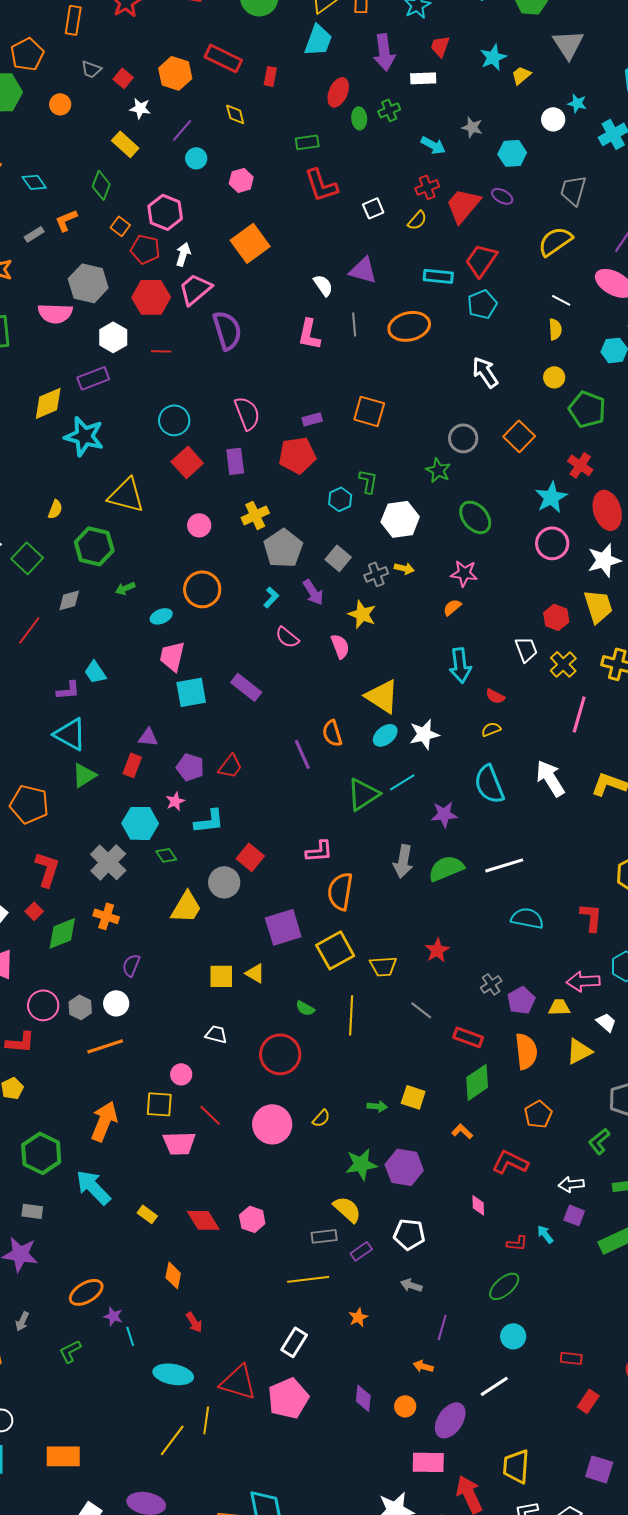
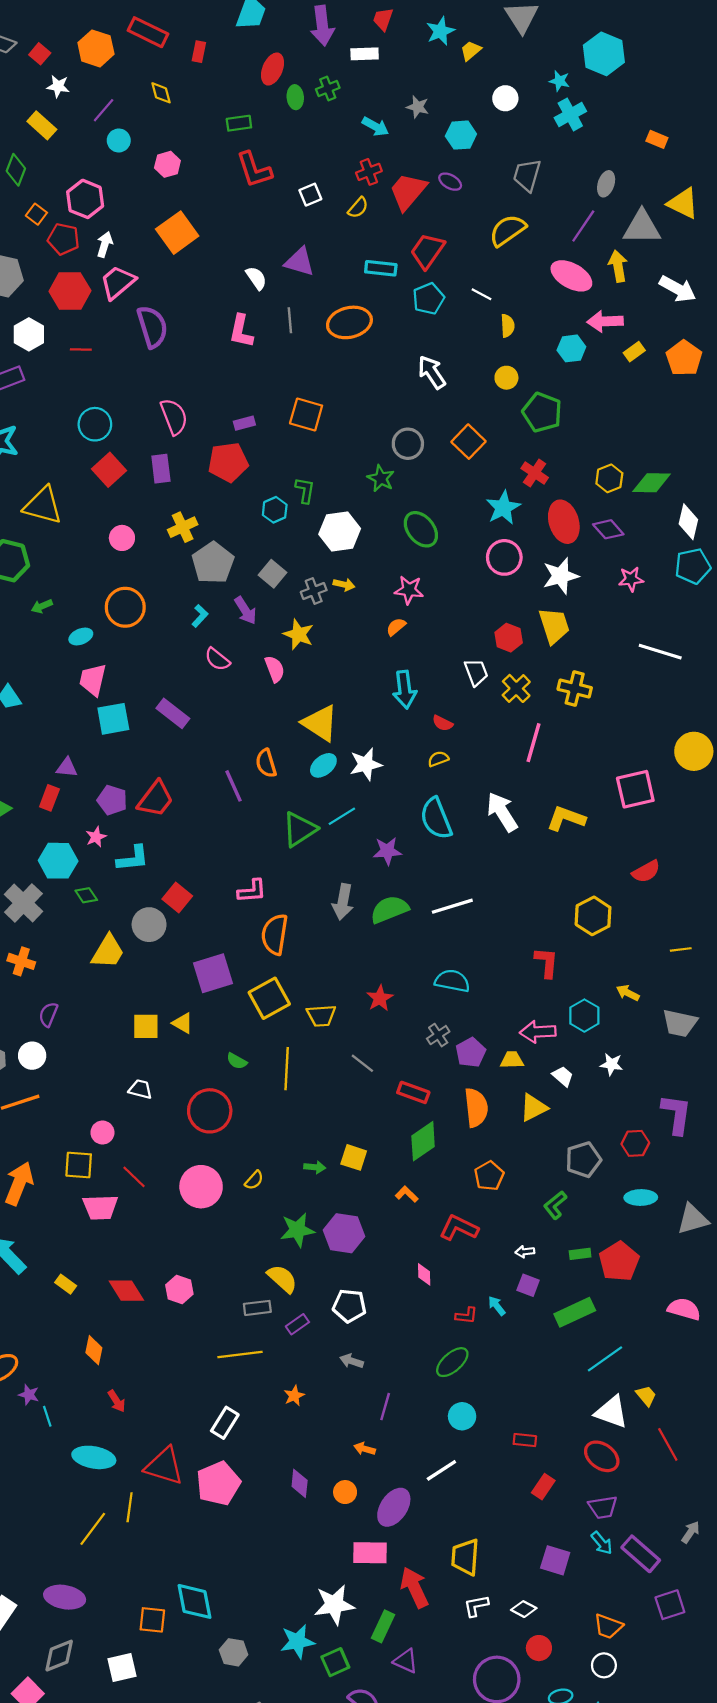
cyan star: (577, 103) -> (560, 81), moved
white line: (561, 300) -> (482, 294), moved
red trapezoid: (230, 766) -> (156, 799), size x1.4
cyan semicircle: (527, 918) -> (452, 981), moved
white arrow: (571, 1184) -> (525, 1252), size x0.7

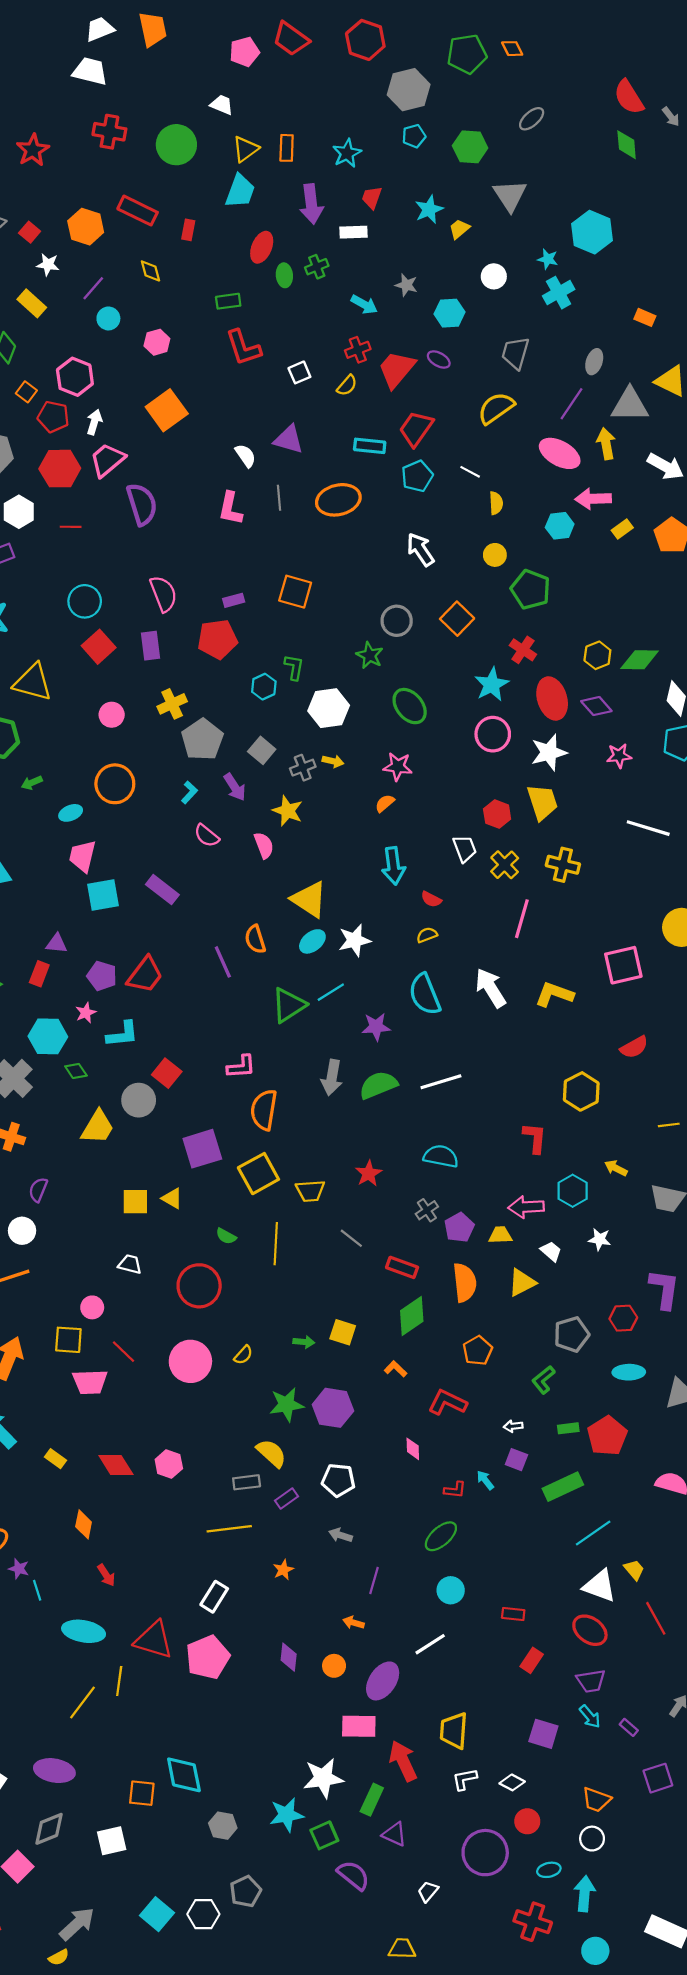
purple rectangle: (641, 1554) -> (629, 1727), size x0.5

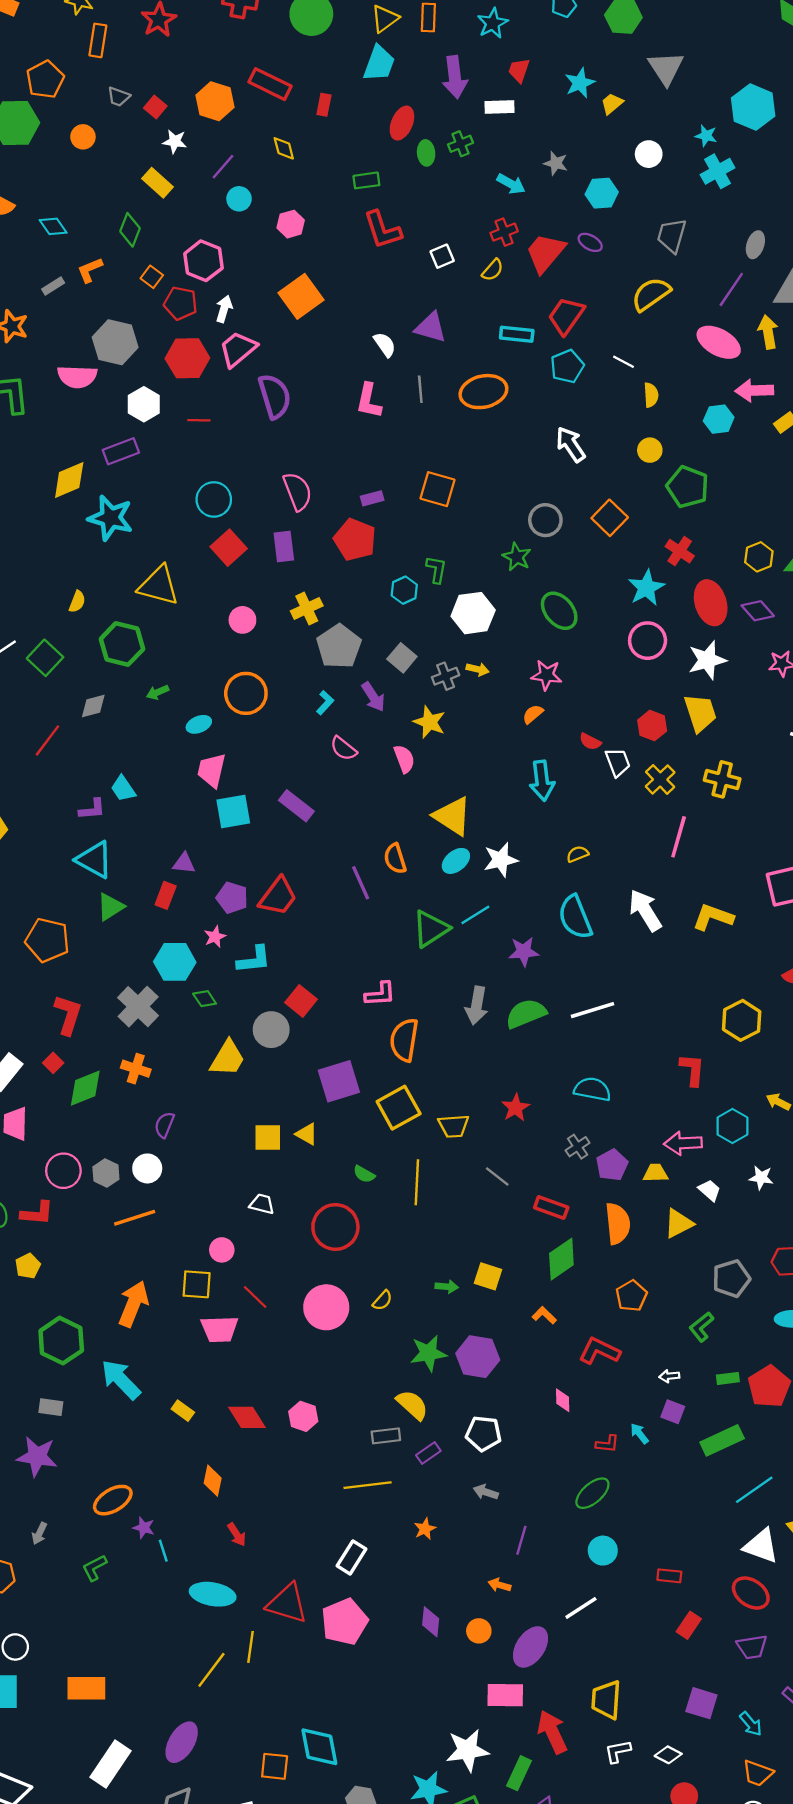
red pentagon: (217, 639) -> (355, 540), turned 30
red semicircle: (431, 899) -> (590, 742), moved
cyan arrow: (590, 1717) -> (751, 1724), moved
purple ellipse: (54, 1771) -> (182, 1742), turned -69

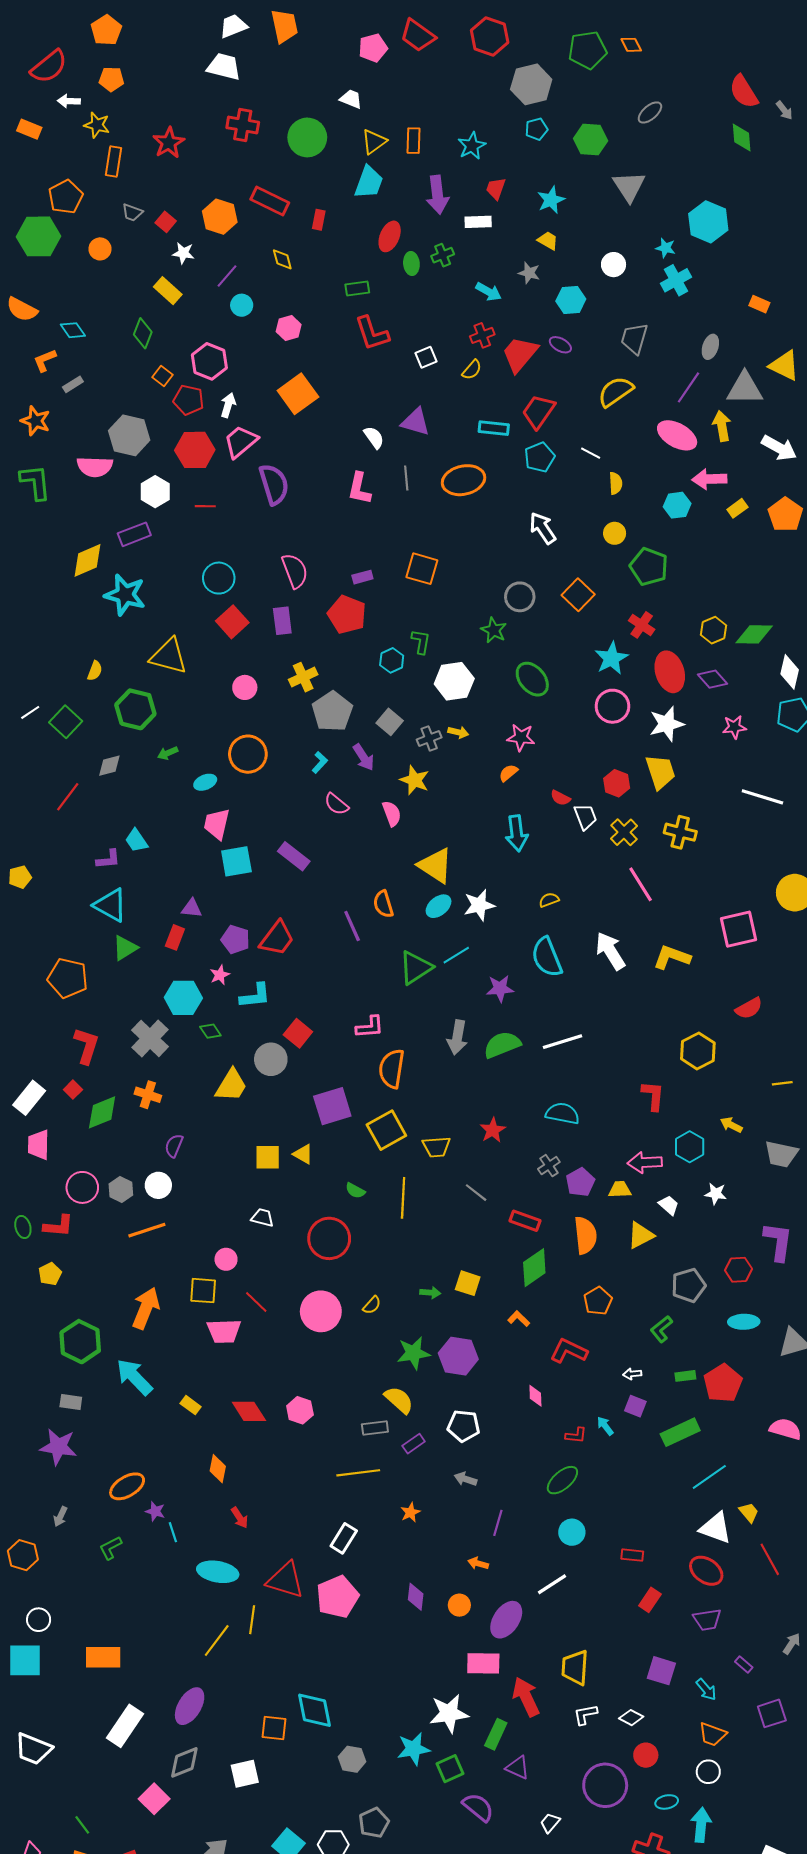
yellow trapezoid: (612, 104) -> (548, 241), moved, turned 70
orange L-shape: (90, 270) -> (45, 360), moved
pink line: (679, 837) -> (641, 884), turned -48

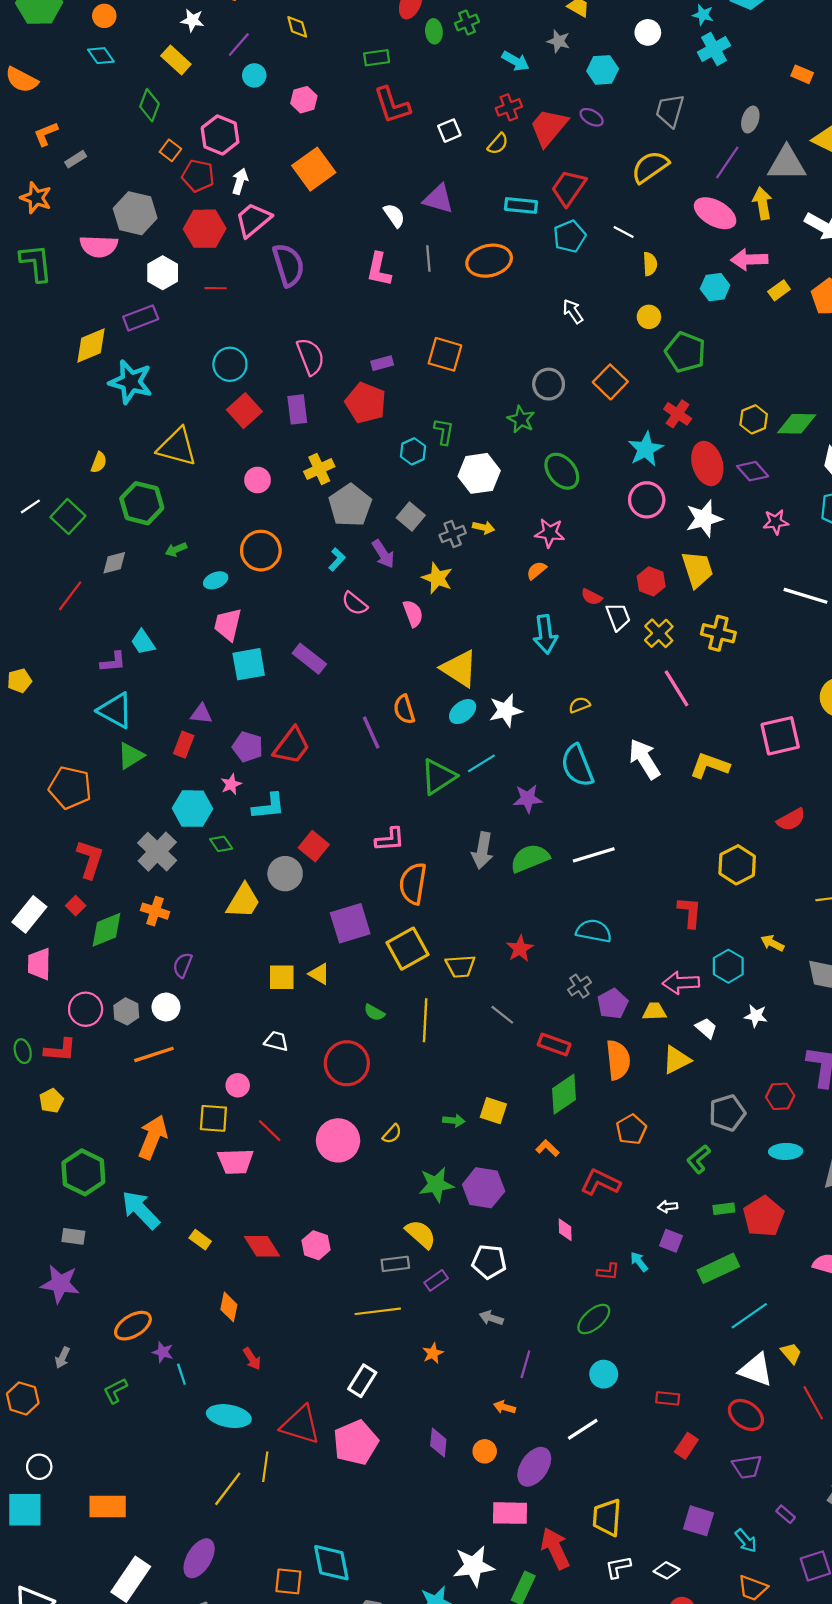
cyan diamond: (73, 330) -> (101, 56), moved
white arrow: (543, 528) -> (573, 311), size x0.7

